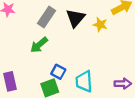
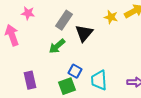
black triangle: (75, 18) -> (84, 33), moved
yellow star: (100, 25) -> (111, 17), moved

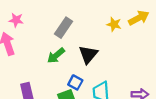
pink star: (28, 13) -> (16, 20), moved
black triangle: (84, 33) -> (88, 54), moved

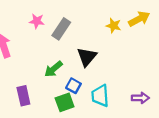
pink star: (16, 20) -> (37, 21), moved
green arrow: (56, 56) -> (53, 69), moved

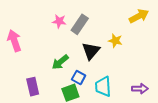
pink star: (37, 21) -> (59, 21), moved
yellow star: (114, 26) -> (115, 41), moved
gray rectangle: (61, 29) -> (80, 24), moved

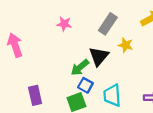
gray rectangle: (80, 24) -> (108, 24), moved
green arrow: (60, 62) -> (80, 67), moved

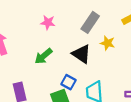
black triangle: (99, 56) -> (81, 54), turned -36
green arrow: (80, 67) -> (44, 56), moved

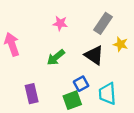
blue square: (68, 82) -> (81, 84), turned 32

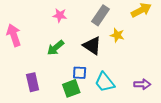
blue square: (81, 84) -> (80, 73), turned 32
cyan trapezoid: (107, 94) -> (105, 82), turned -35

